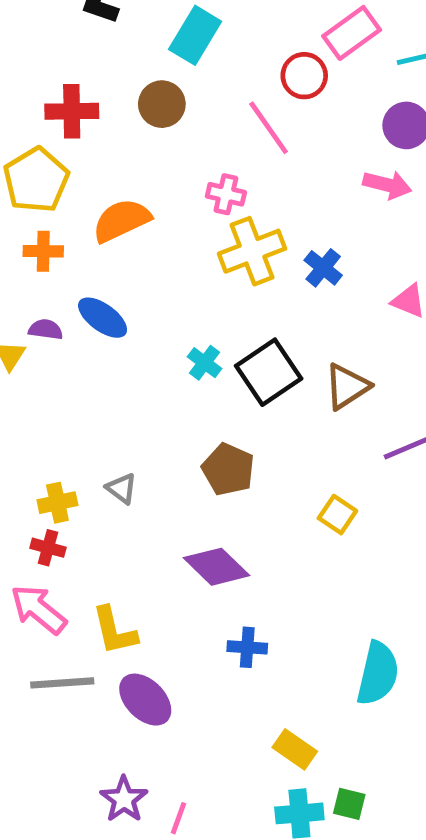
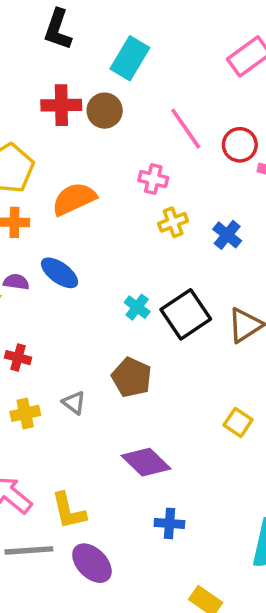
red circle: (304, 76) -> (240, 145), moved
red cross: (72, 111) -> (61, 105), moved
yellow cross: (252, 251) -> (173, 222), size x0.6
brown pentagon: (228, 469) -> (132, 377), moved
red cross: (48, 548) -> (18, 358), moved

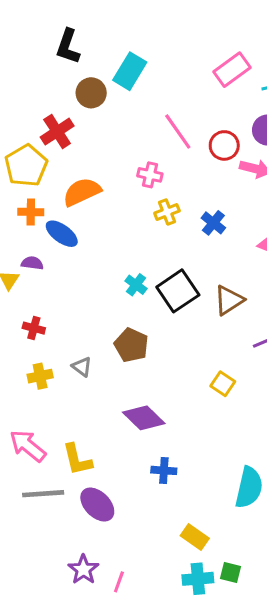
red cross: (61, 105) -> (57, 132), moved, turned -32
brown circle: (105, 111) -> (91, 93), moved
blue ellipse: (60, 273) -> (62, 234), moved

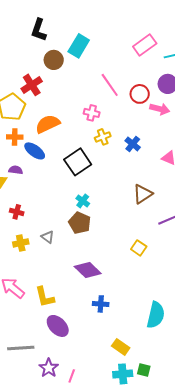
cyan cross: (136, 285) -> (83, 201), moved
black square: (178, 291) -> (78, 162), moved
gray line: (43, 494) -> (21, 348), moved

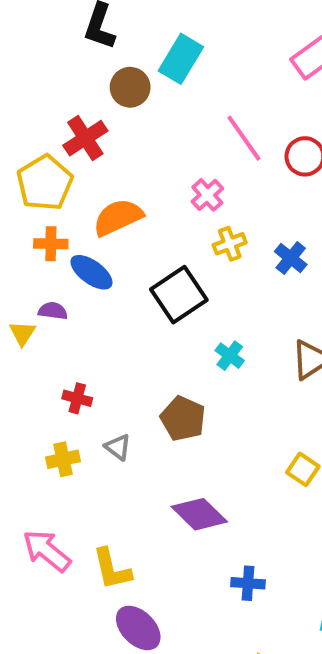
pink cross: (92, 113) -> (207, 195), turned 35
cyan cross: (83, 201) -> (230, 356), moved
red cross: (17, 212) -> (77, 398), moved
blue cross: (101, 304) -> (248, 583), moved

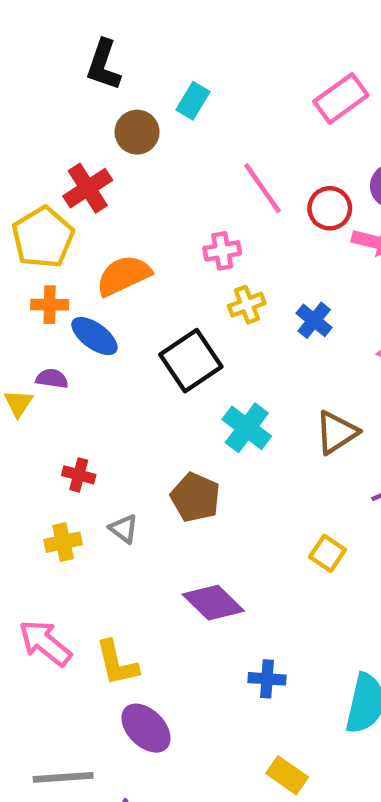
cyan rectangle: (181, 59) -> (193, 101), size x0.7
pink cross: (207, 195) -> (222, 251), turned 32
cyan cross: (230, 356) -> (247, 428), size x1.5

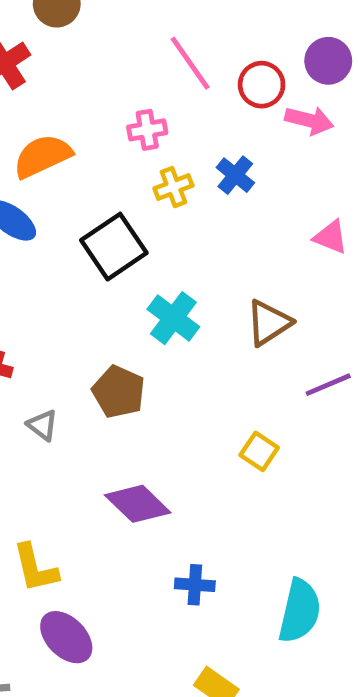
blue cross: (314, 320) -> (235, 175), moved

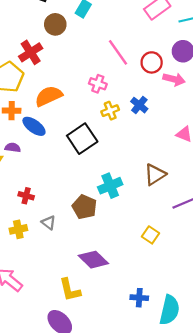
pink cross: (147, 130) -> (98, 84), turned 30
cyan cross: (173, 318) -> (110, 186), moved, turned 30
yellow L-shape: (35, 568) -> (70, 290), moved
blue cross: (195, 585) -> (139, 298), moved

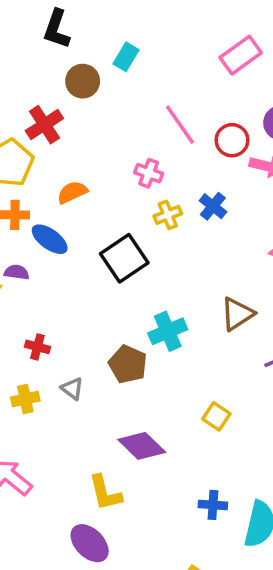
orange semicircle: (49, 96) -> (72, 192), size x0.7
yellow square: (150, 235) -> (216, 416), moved

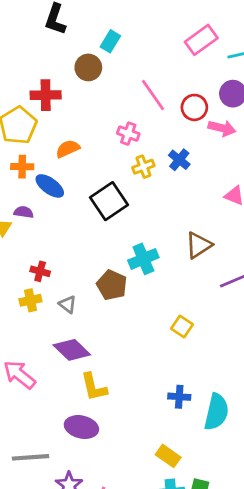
brown circle: (83, 81) -> (88, 67), moved
red cross: (44, 125) -> (46, 95), turned 32
yellow cross: (25, 399) -> (30, 300), moved
purple diamond: (142, 446) -> (72, 350), moved
purple ellipse: (90, 543) -> (81, 427), turned -32

